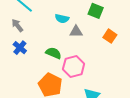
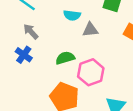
gray arrow: (17, 25) -> (31, 32), moved
green semicircle: (54, 53) -> (65, 58), turned -35

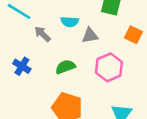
gray arrow: (31, 32) -> (42, 34), moved
pink hexagon: (91, 72) -> (109, 67), moved

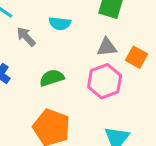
orange square: (133, 35) -> (137, 57), moved
gray triangle: (90, 36) -> (107, 47), moved

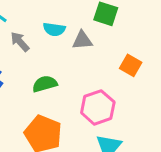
gray triangle: (107, 47) -> (82, 40), moved
pink hexagon: (105, 81) -> (98, 107), moved

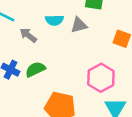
green semicircle: (45, 84) -> (35, 69), moved

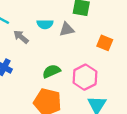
green semicircle: (35, 69) -> (51, 71), moved

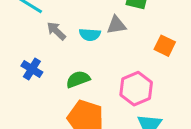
cyan semicircle: (45, 24) -> (90, 35), moved
green semicircle: (51, 71) -> (78, 79), moved

